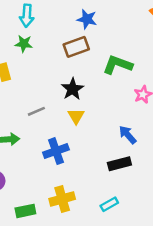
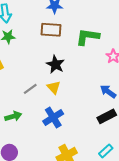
brown rectangle: (76, 47) -> (51, 30), turned 36
yellow triangle: (76, 116) -> (54, 87), moved

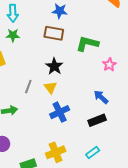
gray line: (30, 89) -> (28, 87), turned -40
blue cross: (53, 117) -> (60, 112), moved

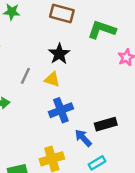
yellow triangle: (50, 87) -> (52, 79), turned -40
blue arrow: (101, 97) -> (83, 138), moved

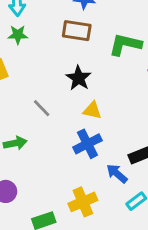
gray line: (25, 76) -> (42, 108), turned -63
yellow triangle: (52, 79) -> (92, 110), moved

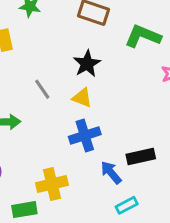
yellow triangle: (92, 110) -> (82, 98), moved
yellow cross: (83, 202) -> (52, 184), moved

